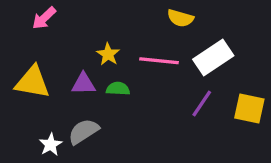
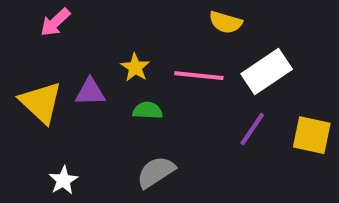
yellow triangle: (33, 82) -> (41, 102), turned 33
purple triangle: (83, 84) -> (90, 92), moved
gray semicircle: (83, 131) -> (156, 172), moved

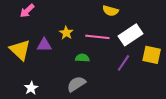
green semicircle: (148, 111) -> (82, 58), moved
yellow square: (312, 135) -> (152, 55), moved

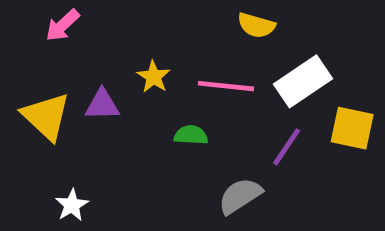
gray semicircle: (76, 84) -> (240, 196), moved

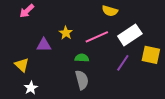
pink line: (226, 86) -> (97, 37), turned -30
yellow triangle: (46, 116) -> (22, 65), moved, size x0.7
gray semicircle: (240, 196) -> (82, 80), moved, turned 108

